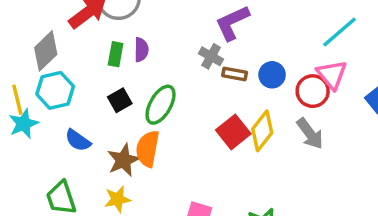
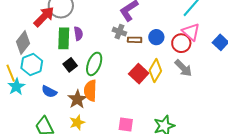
green rectangle: (116, 54) -> (64, 38), size x1.5

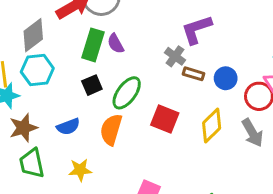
purple semicircle: (78, 34) -> (116, 44), turned 144
red square: (139, 74) -> (165, 119), moved, turned -36
blue semicircle: (49, 92) -> (68, 127), moved, turned -63
brown star: (77, 99) -> (23, 128), moved

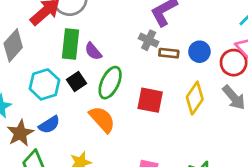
purple semicircle: (116, 44) -> (93, 51), moved
cyan hexagon: (37, 70) -> (44, 84), moved
blue semicircle: (68, 127) -> (49, 125), moved
orange semicircle: (111, 130) -> (102, 119), turned 132

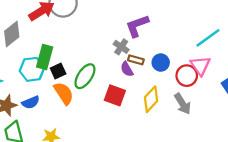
green rectangle: (70, 44) -> (45, 57), moved
purple semicircle: (93, 51) -> (127, 69), moved
orange semicircle: (102, 119) -> (64, 93), moved

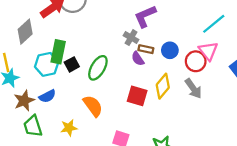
orange semicircle: (64, 93) -> (93, 106), moved
red square: (115, 95) -> (137, 96), moved

